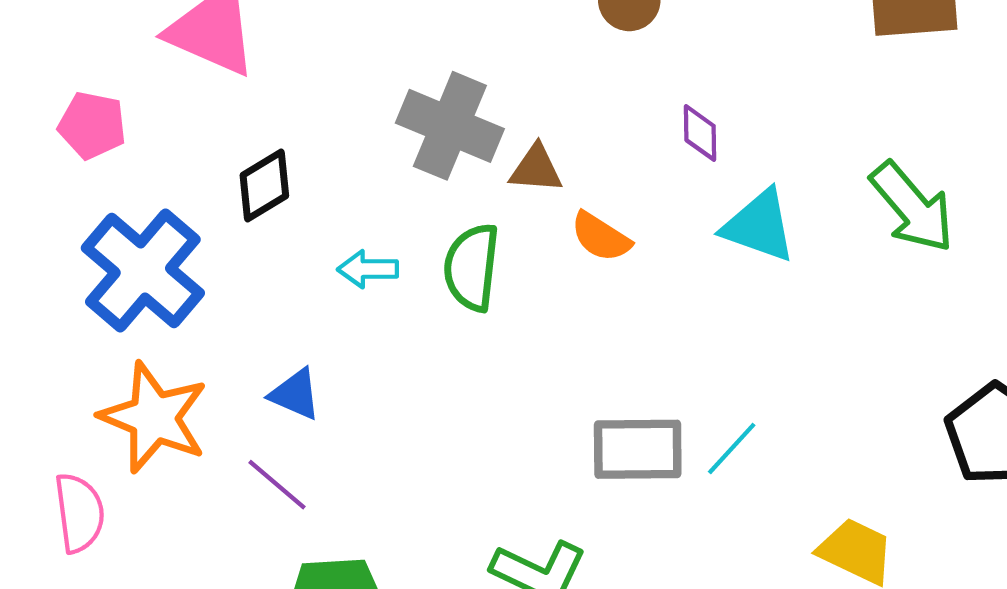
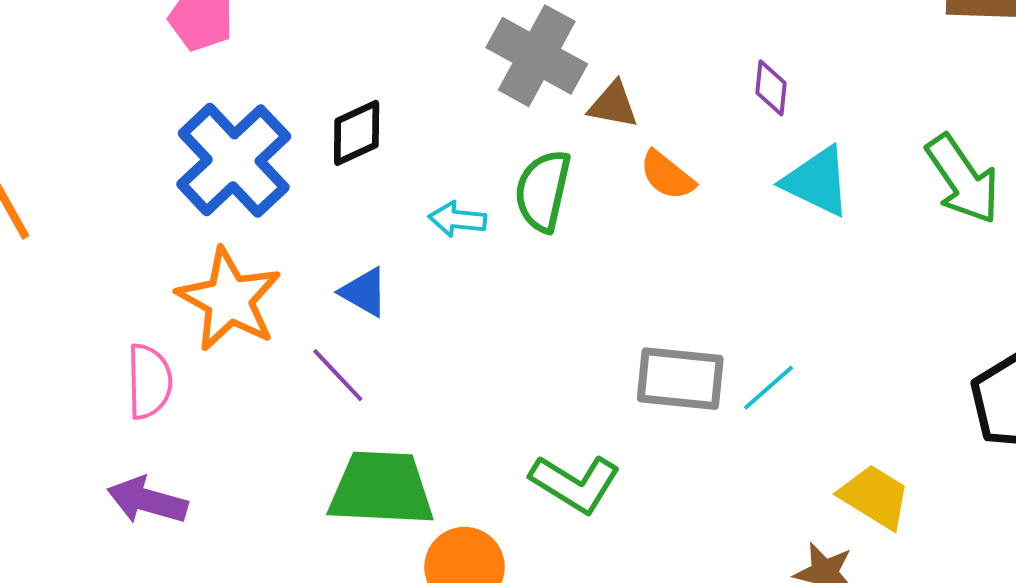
black diamond: (264, 185) -> (357, 133), moved
cyan arrow: (368, 269) -> (457, 219), moved

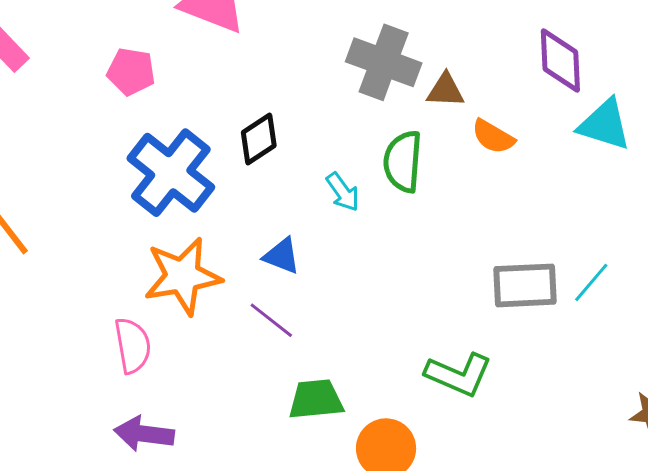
purple diamond: (771, 88) -> (560, 61), size x1.6
cyan arrow: (457, 219) -> (343, 192), turned -123
orange star: (229, 299) -> (183, 276), turned -30
green trapezoid: (381, 489) -> (316, 399), size x0.7

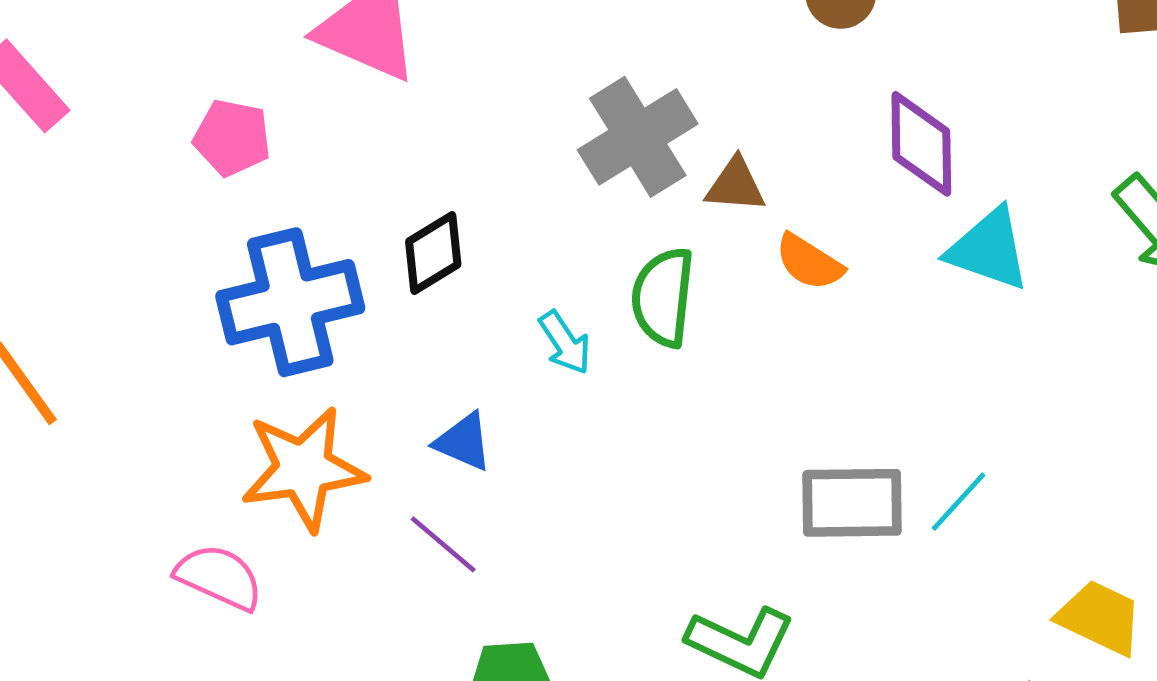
gray cross: (384, 62) -> (638, 137), turned 36
blue cross: (171, 173) -> (290, 302), turned 36
pink semicircle: (133, 346) -> (219, 577), turned -58

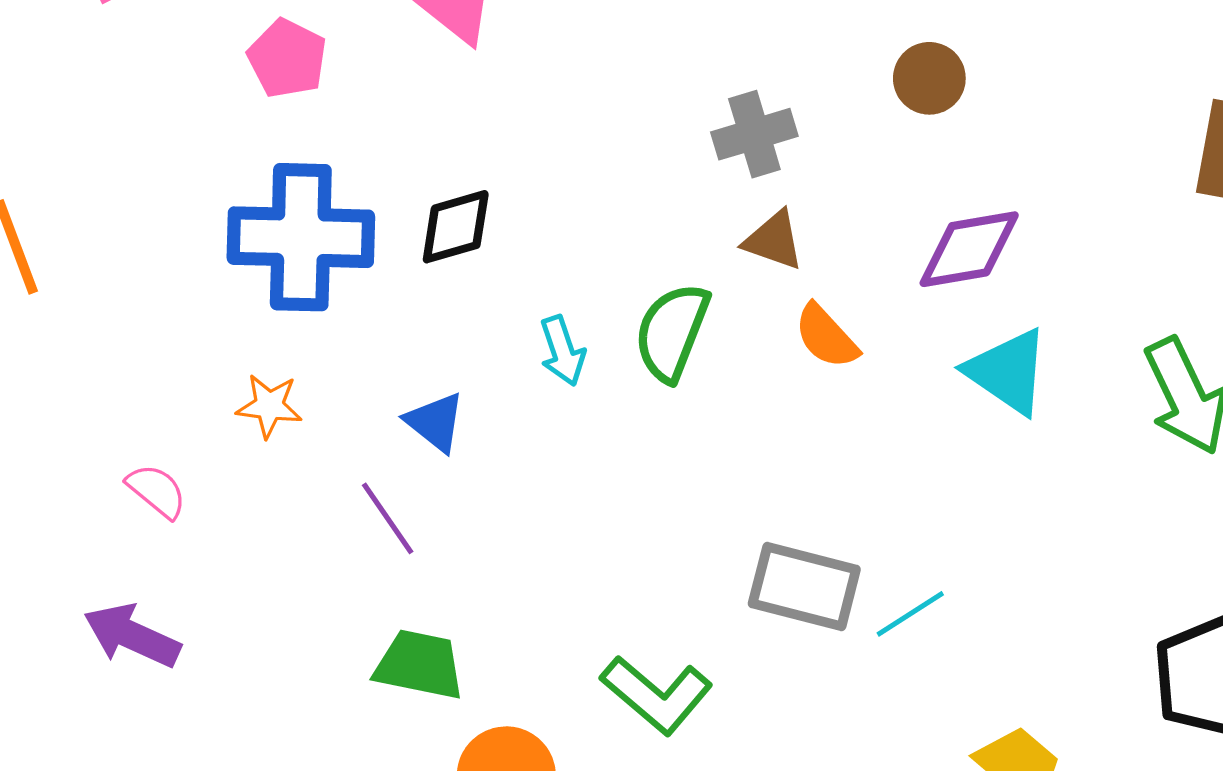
gray cross: (638, 137) -> (754, 134), moved, size x0.7
purple diamond: (921, 144) -> (969, 249), turned 66
orange star: (303, 469) -> (269, 406), size x0.5
pink semicircle: (219, 577) -> (157, 491), size x0.7

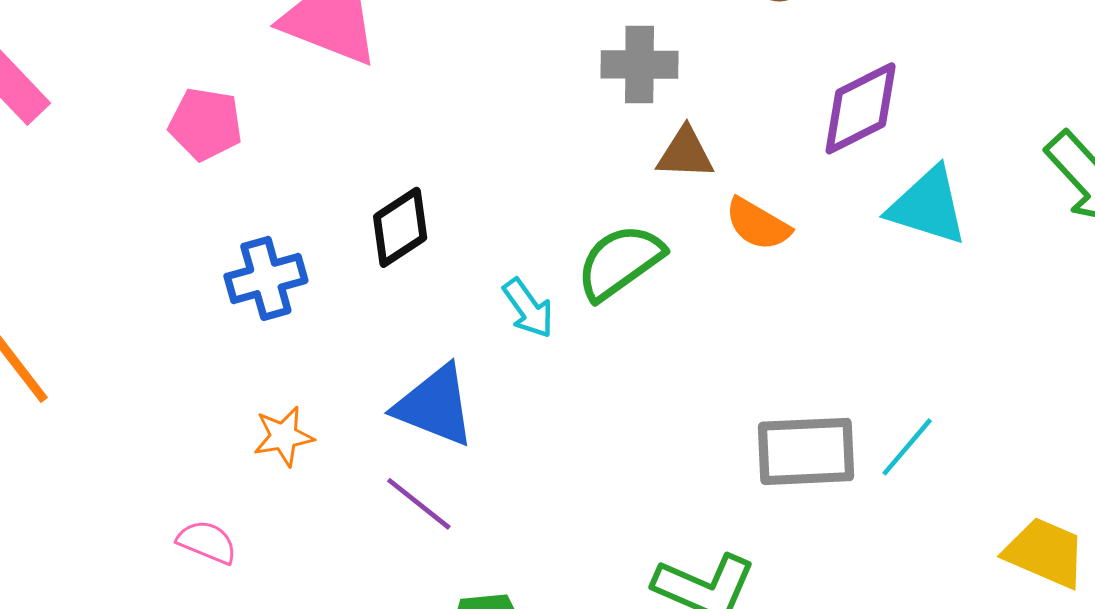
gray cross: (754, 134) -> (639, 65), turned 34
blue cross: (301, 237) -> (266, 278), size x0.6
green semicircle: (672, 332) -> (620, 262), turned 50
blue triangle: (435, 422) -> (435, 406), size x1.5

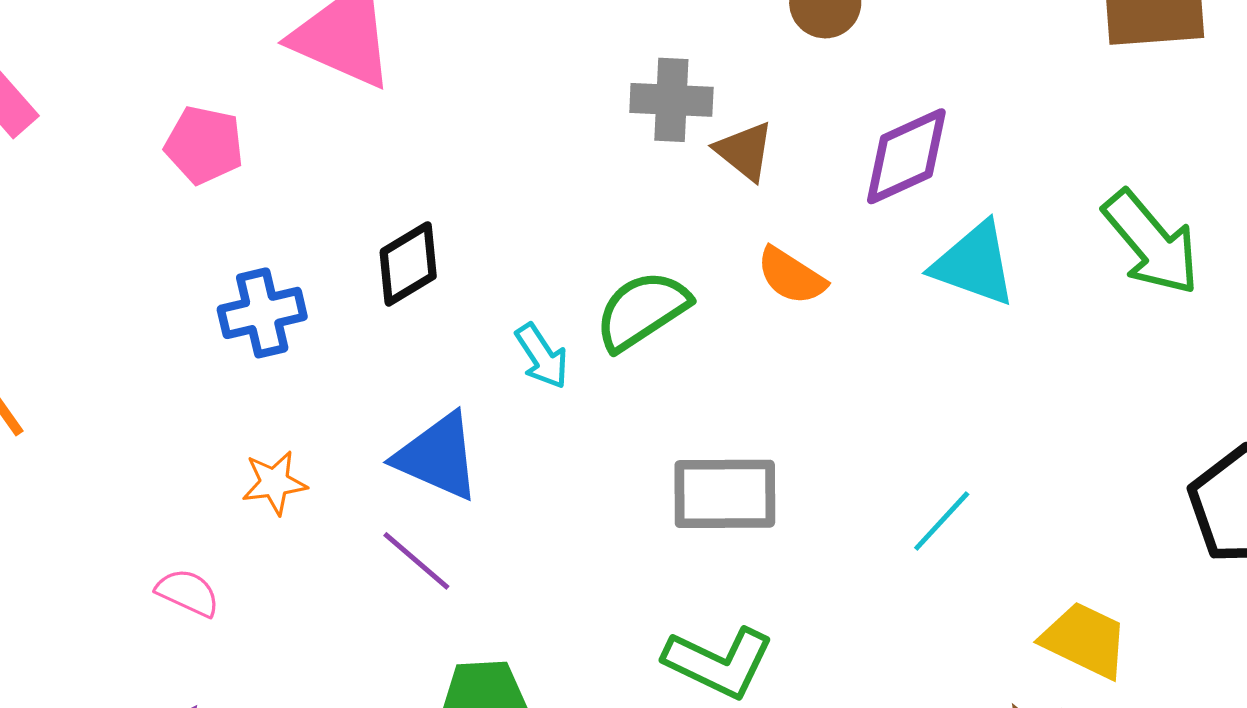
brown triangle: (685, 153) -> (745, 151), moved, turned 34
gray rectangle: (806, 451) -> (725, 494), moved

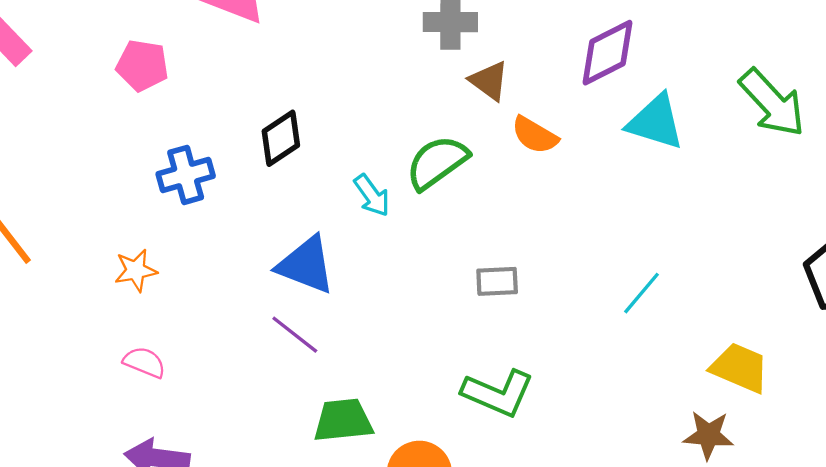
brown triangle: (745, 151) -> (489, 81), moved
orange star: (274, 483) -> (136, 270), moved
gray rectangle: (725, 494) -> (497, 281), size x0.6

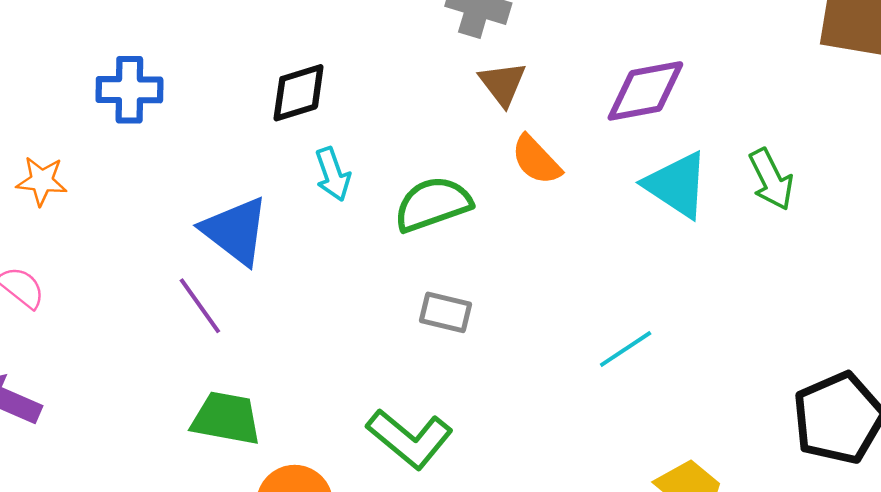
green arrow: (772, 103) -> (771, 179), moved, size x0.7
black diamond: (281, 138) -> (299, 93), moved
green semicircle: (437, 162) -> (433, 204), moved
cyan line: (641, 293) -> (626, 349), moved

